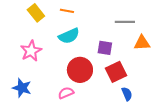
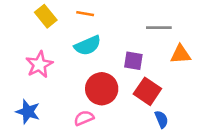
red square: (116, 72) -> (147, 91), turned -30

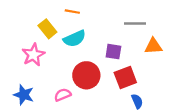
yellow rectangle: (46, 16) -> (47, 29), moved
red square: (147, 91) -> (125, 77), turned 35
pink semicircle: (84, 118) -> (63, 95), moved

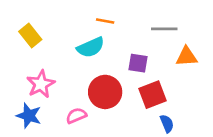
orange line: (72, 12) -> (105, 21), moved
yellow rectangle: (47, 29) -> (30, 35), moved
pink star: (33, 55) -> (41, 84), moved

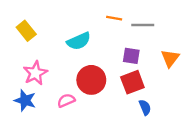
orange line: (105, 21) -> (114, 18), moved
orange triangle: (187, 57) -> (170, 58), moved, turned -48
purple square: (138, 63) -> (131, 56), moved

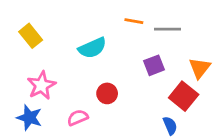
purple square: (131, 56) -> (154, 65), turned -30
red circle: (91, 80) -> (107, 93), size x0.6
red square: (132, 82) -> (184, 96), moved, turned -30

